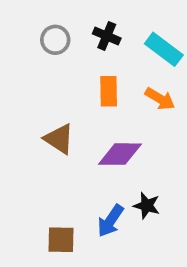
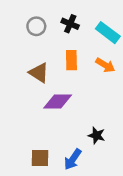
brown triangle: (59, 139) -> (39, 73), moved
purple diamond: (120, 154) -> (58, 102), moved
blue arrow: (110, 221) -> (73, 159), moved

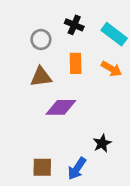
gray circle: (36, 26) -> (41, 40), moved
brown triangle: (39, 73) -> (41, 77), turned -40
black star: (97, 135) -> (102, 143), turned 30

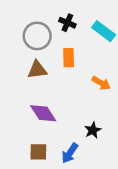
gray circle: (41, 40) -> (37, 36), size x1.5
orange arrow: (111, 69) -> (101, 83), moved
purple diamond: (61, 107) -> (43, 113), moved, turned 56

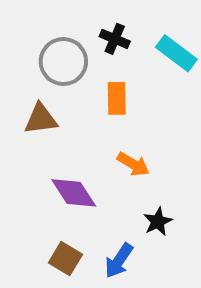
brown triangle: (37, 70) -> (41, 119), moved
orange arrow: (101, 83) -> (133, 164), moved
brown square: (38, 152) -> (65, 259), turned 30

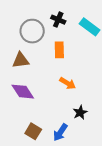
purple diamond: (74, 193) -> (23, 92), moved

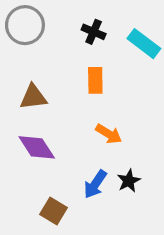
gray circle: (32, 31) -> (25, 25), moved
blue arrow: (60, 132) -> (95, 184), moved

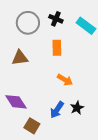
gray circle: (25, 25) -> (28, 23), moved
purple diamond: (37, 147) -> (16, 102), moved

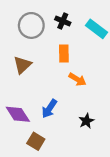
brown triangle: (20, 58) -> (22, 65), turned -36
orange arrow: (65, 80) -> (77, 79), moved
blue arrow: (57, 110) -> (49, 109), moved

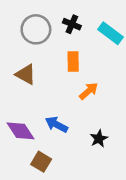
brown triangle: (22, 65) -> (26, 74), turned -48
orange arrow: (77, 79) -> (89, 91), turned -72
blue arrow: (49, 109) -> (56, 124), turned 84

